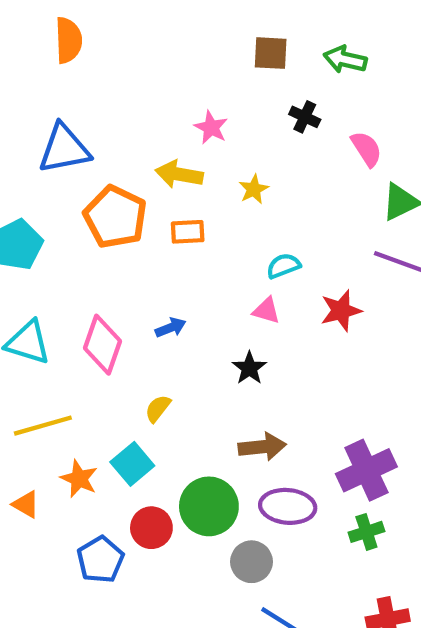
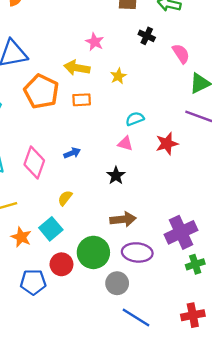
green cross: (366, 532) -> (195, 264), moved
blue pentagon: (100, 560) -> (33, 282), turned 30

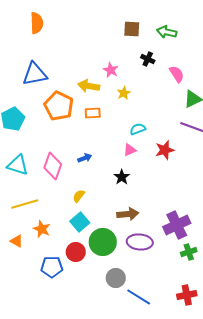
pink star: (95, 42) -> (111, 70), moved
pink triangle: (125, 144) -> (130, 150), turned -40
cyan square: (51, 229) -> (80, 222), moved
gray circle: (117, 283) -> (116, 278), moved

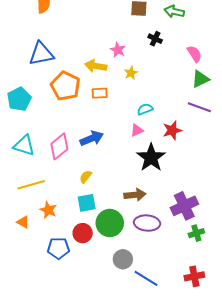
pink semicircle: (177, 74) -> (194, 54), moved
blue arrow: (85, 158) -> (92, 138), size x1.6
pink diamond: (53, 166) -> (59, 146), turned 32
black star: (122, 177) -> (151, 158), moved, size x1.8
cyan square: (80, 222) -> (87, 203), turned 30

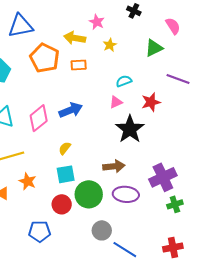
green triangle: (200, 79) -> (154, 48), moved
blue pentagon: (58, 248) -> (40, 231), moved

